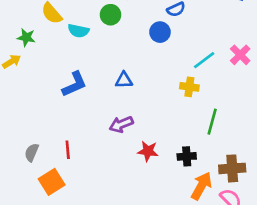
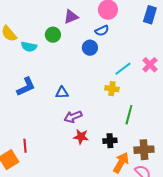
blue triangle: (124, 80) -> (62, 93), moved
purple arrow: (121, 124) -> (73, 117), moved
red line: (68, 150) -> (25, 146), moved

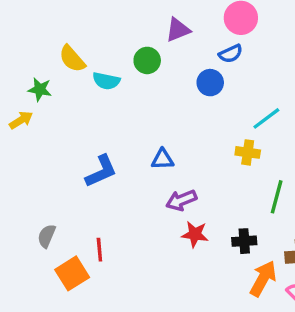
blue L-shape: (26, 87) -> (101, 171), moved

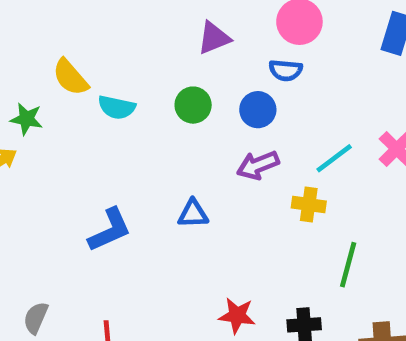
blue semicircle: (231, 54) -> (286, 70), turned 30
green circle: (147, 60) -> (193, 105), moved
purple arrow: (181, 200) -> (258, 165), moved

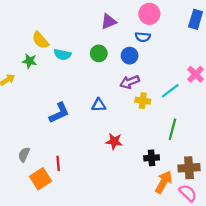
green star: (26, 119) -> (29, 61), moved
cyan line: (334, 158) -> (170, 91), moved
yellow cross: (309, 205) -> (143, 101), moved
red star: (237, 316) -> (114, 141), moved

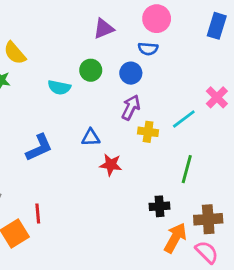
cyan semicircle: (62, 55) -> (59, 87), moved
purple arrow: (130, 82) -> (131, 107), turned 138
red star: (114, 141) -> (111, 165), moved

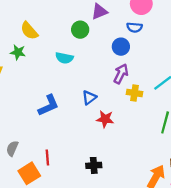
green circle: (91, 70) -> (80, 30), moved
blue triangle: (91, 138) -> (89, 98), turned -35
black cross: (159, 206) -> (94, 165), moved

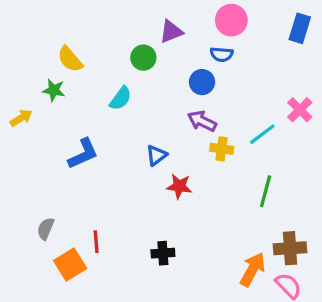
cyan semicircle: (64, 58) -> (121, 98), turned -66
purple arrow: (121, 74) -> (202, 121), turned -90
blue L-shape: (48, 105) -> (83, 154), moved

